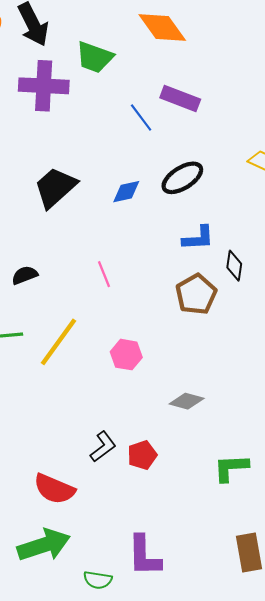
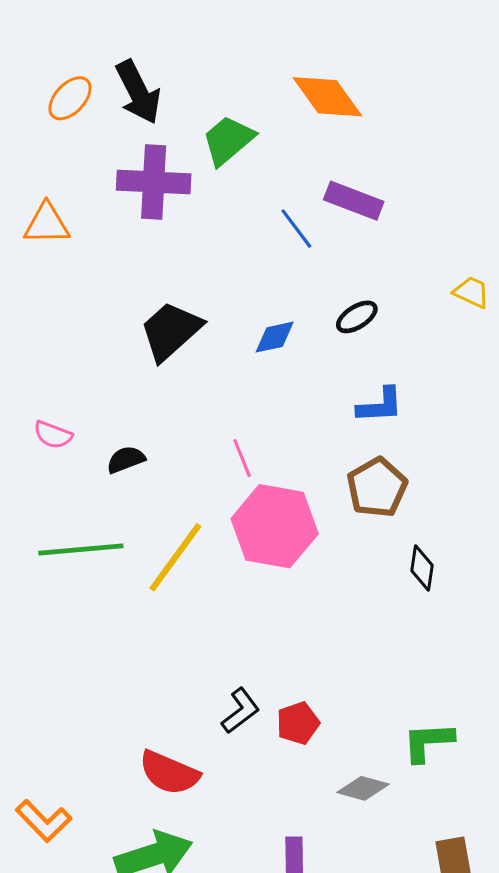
green trapezoid: (95, 57) -> (228, 140), turned 120
black ellipse: (182, 178) -> (357, 317), size x0.7
black diamond: (234, 266) -> (422, 568), moved
pink hexagon: (126, 355) -> (275, 526), moved, size x1.8
gray diamond: (187, 401) -> (363, 788), moved

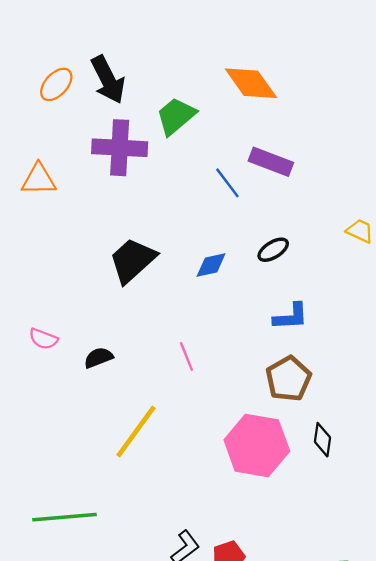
pink hexagon: (275, 526) -> (257, 446), moved
green line: (81, 550) -> (64, 517), moved

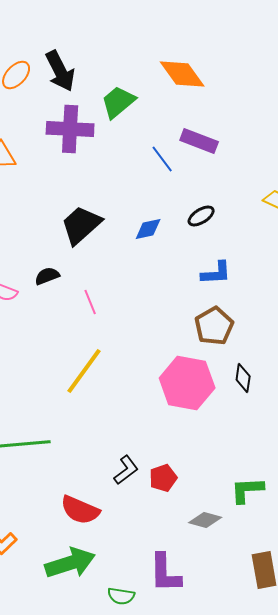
pink line: (186, 356) -> (90, 302), moved
black semicircle: (98, 358) -> (47, 276), moved

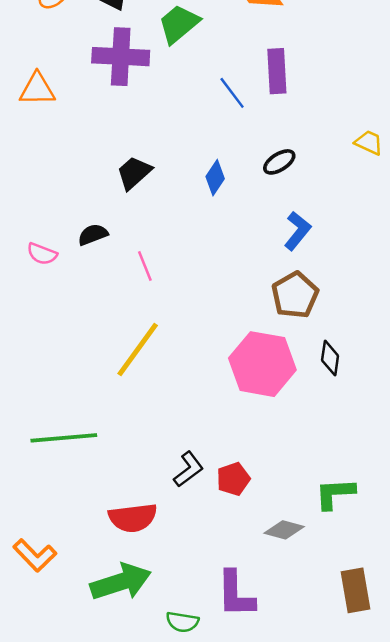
purple rectangle: (199, 141) -> (277, 71), turned 66
black trapezoid: (81, 225) -> (134, 173), size x0.7
blue diamond: (148, 229) -> (215, 178), turned -44
blue L-shape: (216, 273) -> (297, 231), turned -48
red semicircle: (80, 510) -> (133, 518), turned -30

